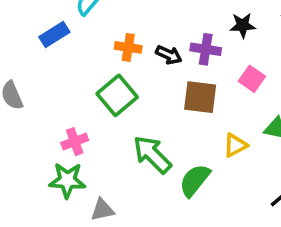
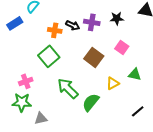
purple cross: (206, 49) -> (92, 22), moved
black arrow: (169, 55) -> (73, 25), moved
brown square: (200, 97) -> (94, 57), turned 30

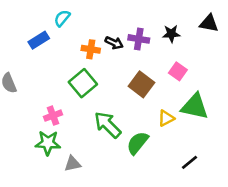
green triangle: (135, 74) -> (195, 106), size x1.6
black line: (138, 111) -> (190, 162), moved

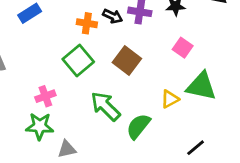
brown square: (141, 84) -> (127, 60), moved

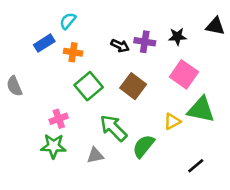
orange cross: (87, 23) -> (73, 52), moved
pink square: (183, 48) -> (184, 74), size x1.5
gray triangle: (67, 149) -> (95, 155), moved

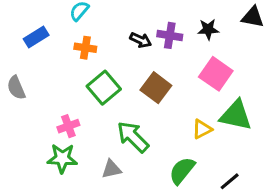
blue rectangle: (44, 43) -> (36, 37), moved
green semicircle: (144, 146) -> (182, 171), moved

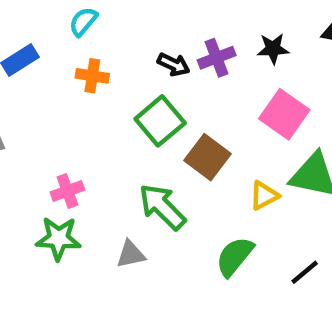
purple cross: (170, 35) -> (217, 58), turned -30
green square: (104, 88) -> (160, 121), moved
brown square: (156, 88) -> (207, 157), moved

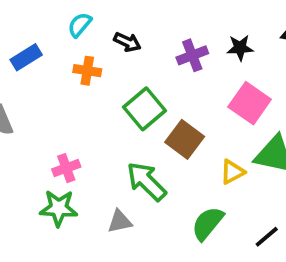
black arrow: (174, 65) -> (127, 42), moved

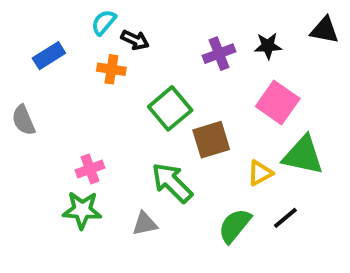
black arrow: (127, 42) -> (135, 40), moved
brown square: (185, 139) -> (211, 140), turned 36
black line: (267, 237) -> (285, 218), moved

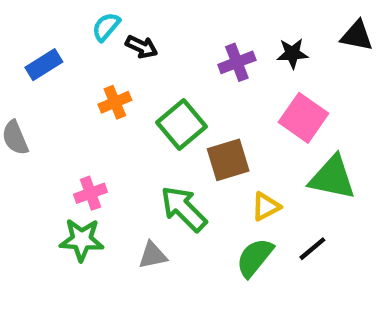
orange cross: (111, 69) -> (115, 102), moved, turned -32
yellow triangle: (260, 173) -> (266, 207), moved

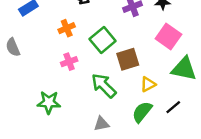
pink cross: (91, 193) -> (69, 62), moved
gray triangle: (153, 255) -> (101, 124), moved

